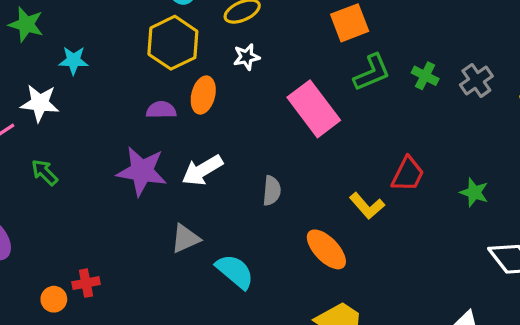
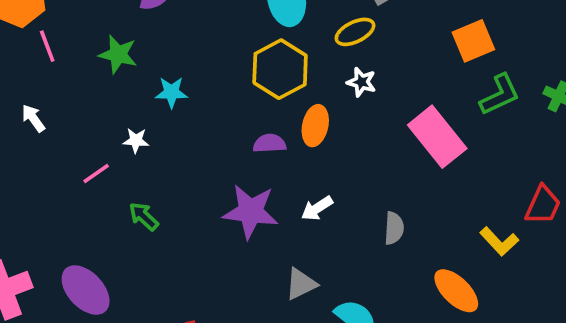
white star: (247, 57) -> (361, 82), turned 30
white star: (40, 103) -> (136, 140), size x0.6
white arrow: (202, 170) -> (317, 208), size x0.7

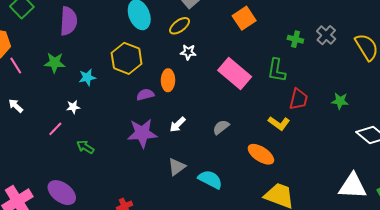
yellow hexagon: (280, 69) -> (127, 58), moved
green L-shape: (500, 95) -> (277, 70), moved, turned 135
gray semicircle: (394, 228) -> (221, 127), turned -120

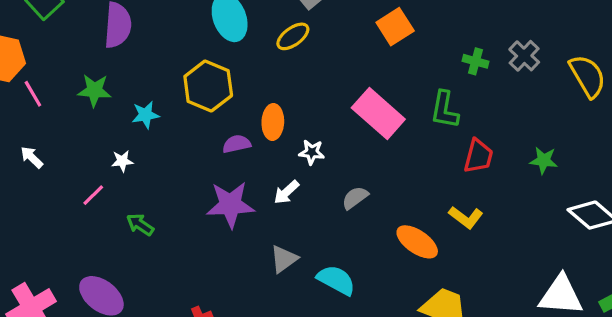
white star: (188, 52) -> (312, 152), moved
yellow L-shape: (279, 123) -> (466, 217), moved

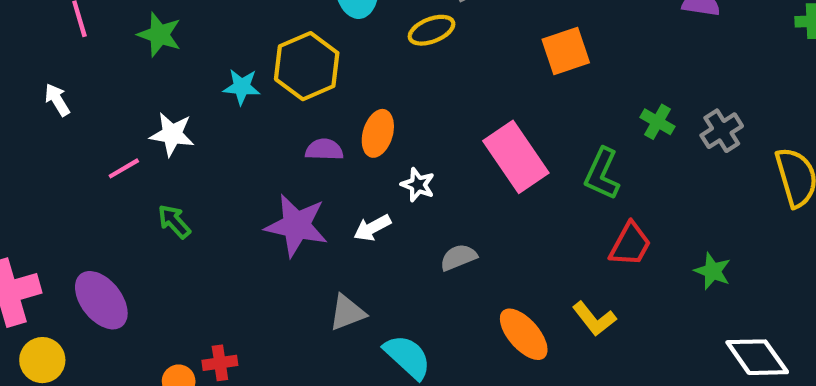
cyan star: (146, 115) -> (242, 87), moved
white star: (122, 161) -> (172, 134), size x1.5

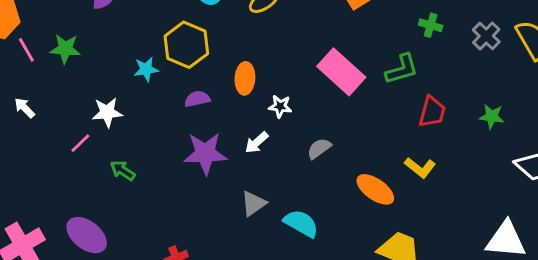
green star: (159, 35) -> (65, 49), moved
gray cross: (722, 131) -> (486, 36), moved
purple semicircle: (324, 150) -> (197, 99), moved
green L-shape: (602, 174) -> (402, 69), turned -117

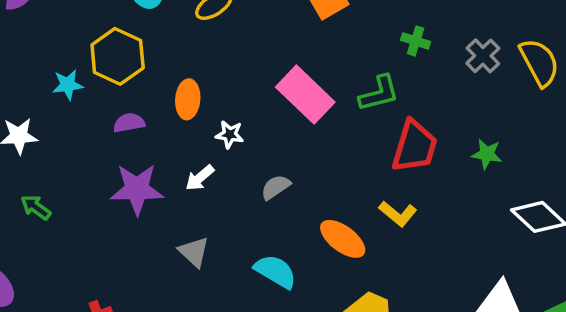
red trapezoid: (432, 112) -> (415, 146), size x1.4
gray triangle: (253, 203) -> (194, 252), turned -44
cyan semicircle: (301, 223) -> (275, 271), moved

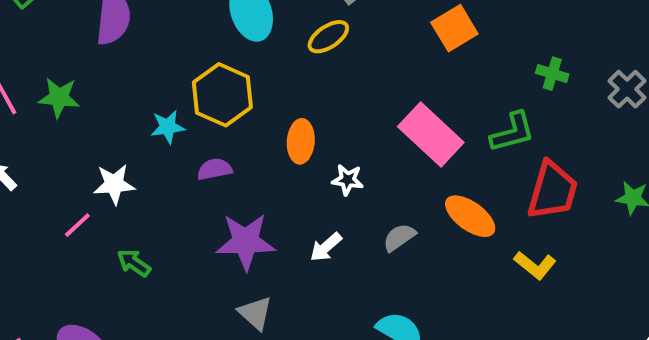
purple semicircle: (129, 123) -> (215, 169), moved
white arrow: (200, 178) -> (326, 247), moved
orange ellipse: (343, 239) -> (470, 216), moved
gray triangle: (194, 252) -> (255, 313), moved

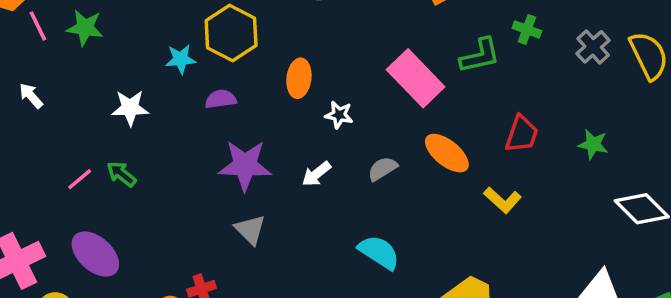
green L-shape: (512, 132) -> (480, 56), moved
red trapezoid: (553, 190) -> (522, 134), size x0.7
pink line: (77, 225) -> (80, 179), moved
green arrow: (134, 263) -> (121, 174), moved

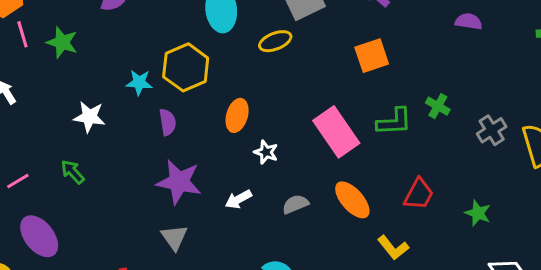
purple semicircle: (221, 99) -> (168, 122), turned 80
pink line: (80, 179) -> (18, 181), moved

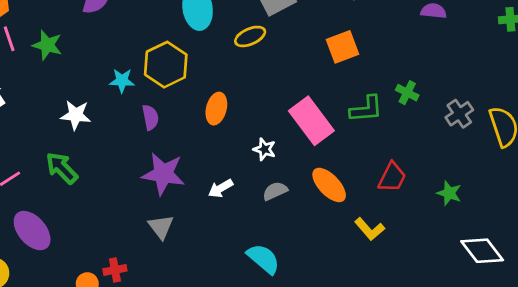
white star: (266, 152) -> (264, 149), moved
green arrow: (73, 172) -> (62, 168), size x1.4

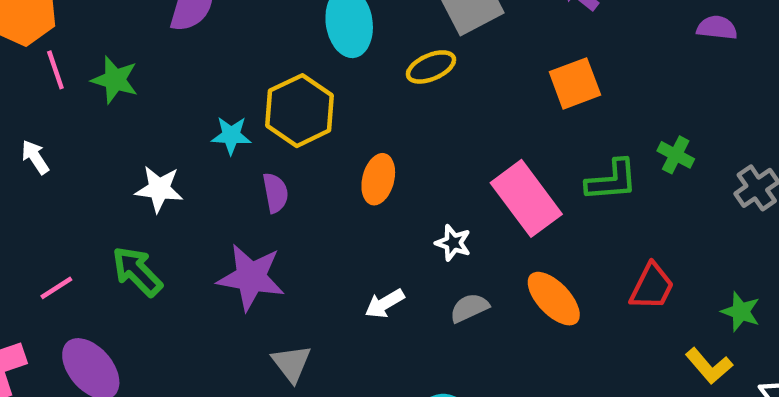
purple star: (163, 174) -> (251, 277), moved
yellow L-shape: (370, 229) -> (709, 366), moved

